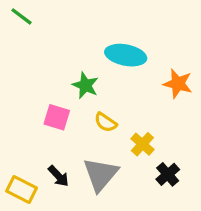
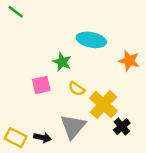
pink square: (57, 117) -> (41, 85), turned -30
yellow cross: (142, 144) -> (104, 105), size x1.6
black arrow: (59, 176) -> (42, 138), moved, turned -35

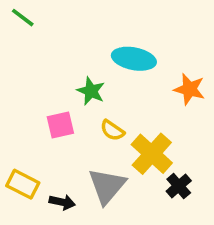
yellow rectangle: (16, 138) -> (23, 184), moved

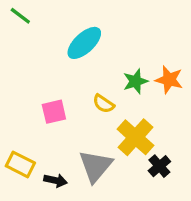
cyan ellipse: (134, 59) -> (84, 43), moved, turned -54
green star: (91, 91) -> (135, 81), moved, turned 30
yellow semicircle: (112, 130) -> (103, 104), moved

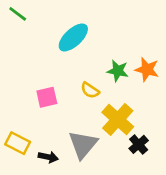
green star: (135, 81) -> (118, 71), turned 30

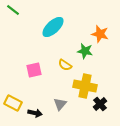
orange star: (147, 69) -> (100, 34), moved
yellow cross: (118, 119) -> (85, 86), turned -30
gray triangle: (83, 144) -> (60, 104), size x0.6

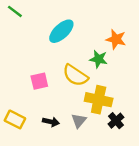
yellow semicircle: (65, 65) -> (75, 75), size x1.6
gray triangle: (60, 104) -> (79, 121), moved
black arrow: (35, 113) -> (51, 122), moved

